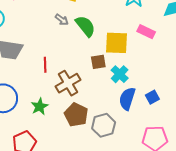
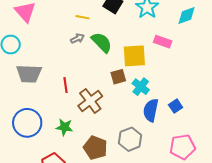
gray arrow: (62, 20) -> (77, 38), turned -56
green star: (40, 106) -> (64, 127), turned -30
brown pentagon: (76, 115) -> (95, 148), moved

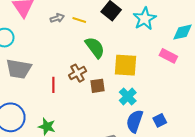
gray arrow: (77, 38) -> (57, 18), moved
pink rectangle: (163, 42) -> (168, 56), moved
brown square: (118, 77) -> (98, 86), moved
brown cross: (90, 101) -> (78, 73), moved, size x0.7

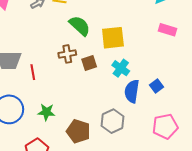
pink rectangle: (168, 56) -> (167, 30), moved
brown cross: (78, 73) -> (67, 54), turned 30
red line: (53, 85) -> (33, 72), moved

